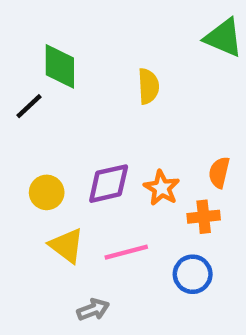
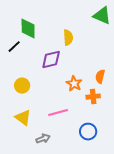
purple diamond: (109, 184) -> (51, 60), moved
yellow triangle: (67, 245) -> (23, 118), moved
blue circle: (193, 274) -> (88, 132), moved

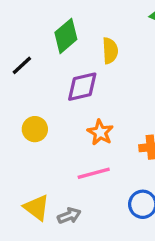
green diamond: (28, 29) -> (66, 36), moved, turned 50
orange star: (74, 84) -> (100, 132), moved
yellow triangle: (23, 118) -> (37, 208), moved

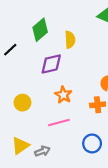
yellow circle: (35, 129) -> (22, 103), moved
yellow triangle: (37, 208) -> (20, 146), turned 48

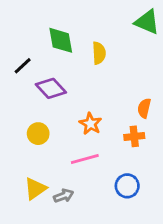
green diamond: (40, 30) -> (61, 40), turned -60
purple diamond: (51, 64) -> (51, 88), moved, turned 60

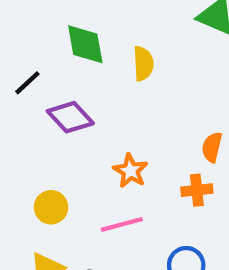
yellow circle: (38, 134) -> (51, 207), moved

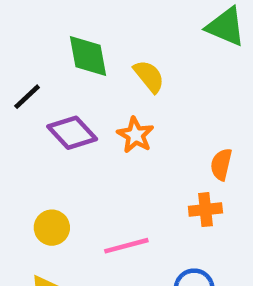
yellow semicircle: (143, 64) -> (149, 76), turned -36
orange star: (130, 171) -> (135, 135), moved

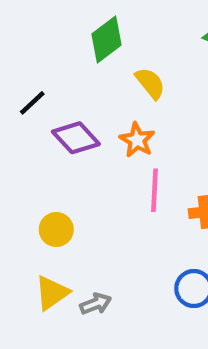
green diamond: (88, 56) -> (106, 39), moved, turned 63
pink line: (126, 246) -> (155, 190), moved, turned -72

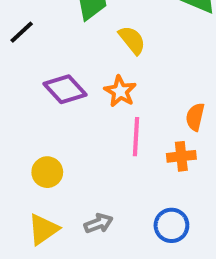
black line: (32, 103) -> (22, 32), moved
gray arrow: (96, 304) -> (99, 223), moved

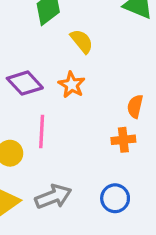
pink line: (136, 137) -> (42, 131), moved
gray arrow: (99, 223) -> (53, 197), size x1.5

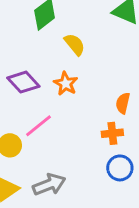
pink line: (42, 131) -> (38, 126), turned 48
blue circle: (115, 198) -> (120, 168), moved

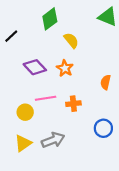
pink line: (38, 126) -> (46, 98), turned 30
orange cross: (112, 133) -> (73, 104), moved

